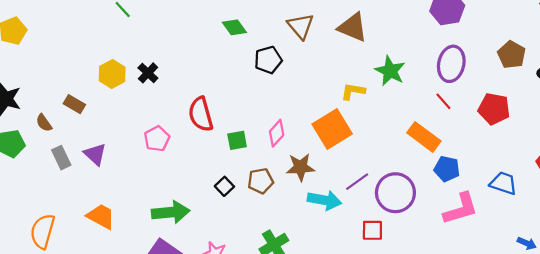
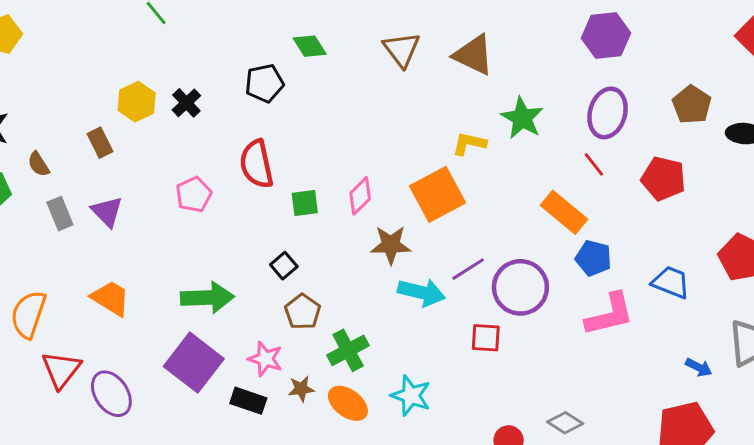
black pentagon: (268, 60) -> (264, 83), moved
brown rectangle: (74, 104) -> (100, 143), moved, turned 30
brown pentagon: (261, 181) -> (303, 312), moved, turned -30

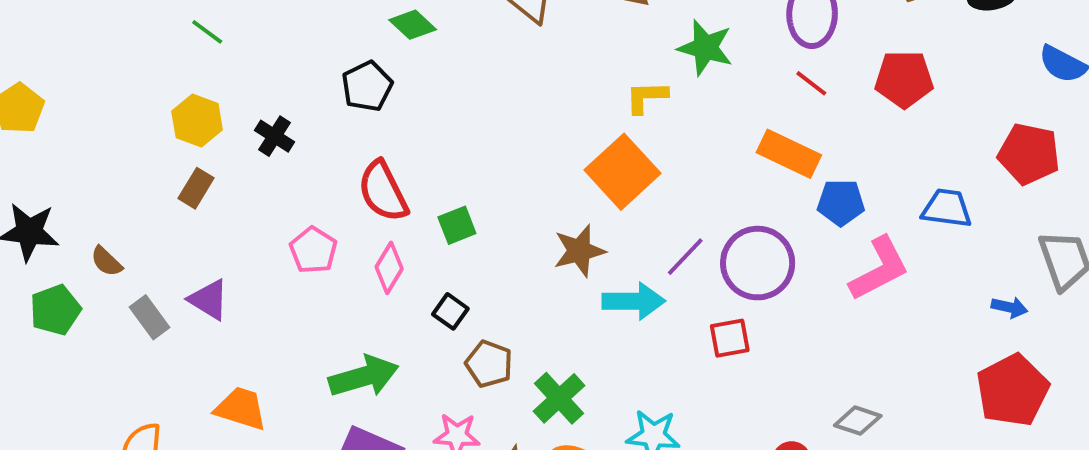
yellow hexagon: (137, 102) -> (197, 121), moved
brown rectangle: (100, 143) -> (196, 188), moved, turned 72
pink diamond: (360, 196) -> (389, 268), moved

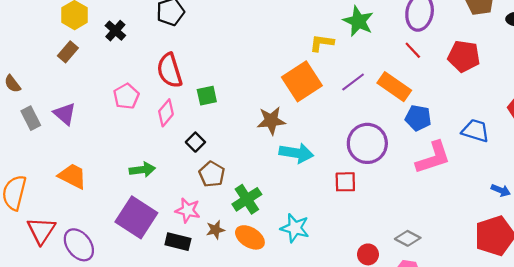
purple line: (685, 257) -> (353, 82), moved
green arrow: (364, 376) -> (142, 170), size x0.7

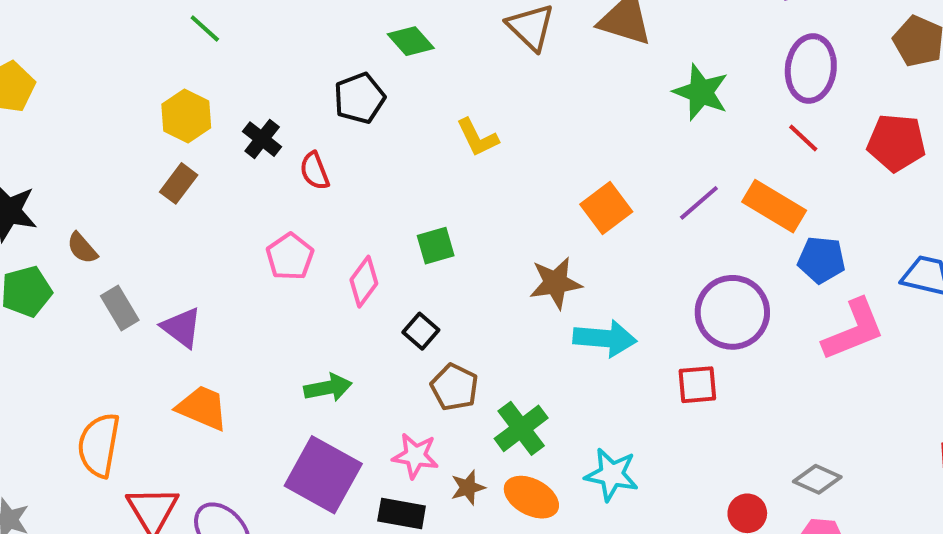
yellow L-shape: (322, 43) -> (477, 137), moved, turned -120
red semicircle: (170, 70) -> (315, 171), moved, size x0.6
orange square: (302, 81) -> (606, 208), size x0.7
purple triangle: (65, 114) -> (182, 328), moved

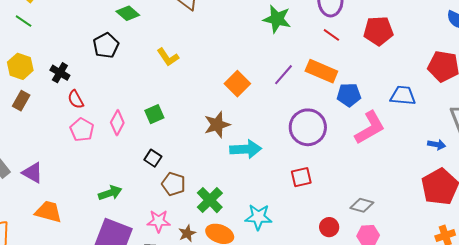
red semicircle: (315, 171) -> (76, 99), moved
pink diamond: (364, 282) -> (117, 123), moved
red square: (697, 385) -> (301, 177), moved

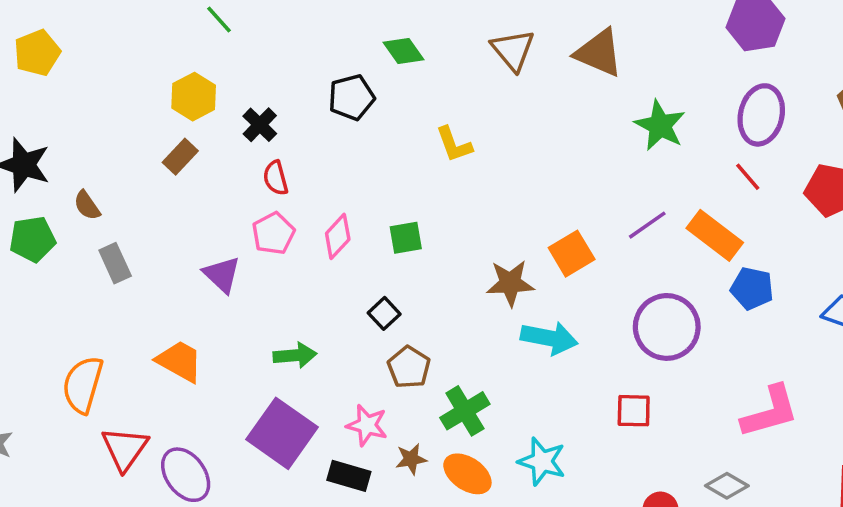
orange square: (237, 84) -> (572, 254), moved
pink L-shape: (370, 128) -> (770, 412), moved
purple triangle: (33, 173) -> (222, 275), moved

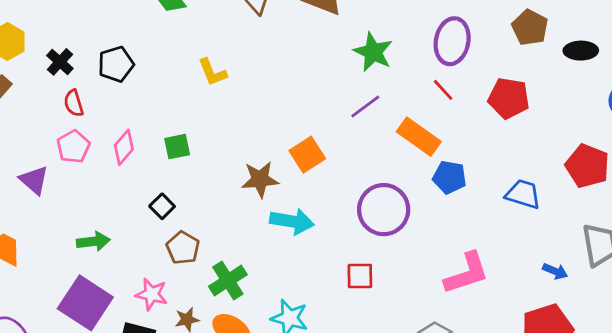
black pentagon: (352, 97) -> (116, 64), moved
purple line: (647, 225) -> (365, 106), moved

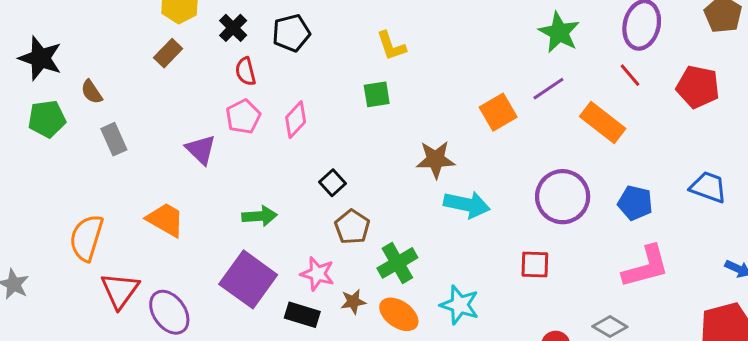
green square: (177, 147) -> (377, 94), moved
orange square: (307, 155) -> (498, 112), moved
blue pentagon: (449, 177) -> (635, 203), moved

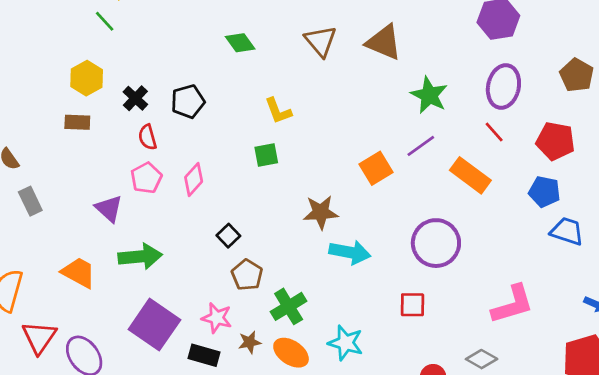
brown rectangle: (168, 53) -> (77, 122), turned 50
blue pentagon: (635, 203) -> (544, 192), moved
green arrow: (259, 216) -> (140, 257), moved, size x1.4

